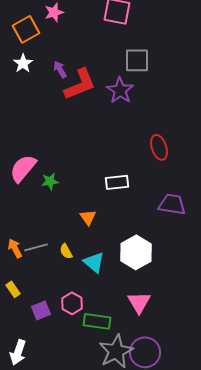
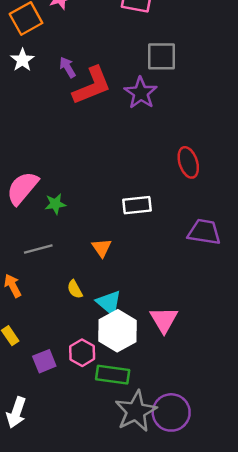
gray line: (36, 247) -> (38, 249), moved
white hexagon: (136, 252) -> (118, 331), moved
pink triangle: (139, 302) -> (164, 320), moved

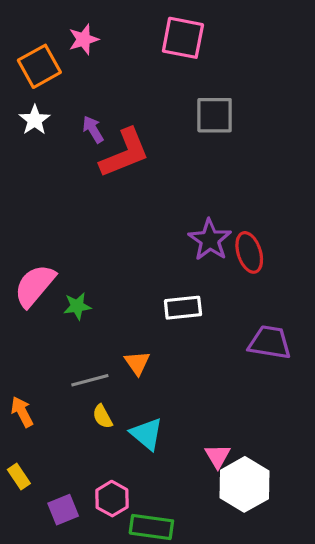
purple star: (141, 93) -> (210, 240), moved
gray line: (38, 249) -> (90, 380), moved
pink triangle: (164, 320) -> (218, 456), size x0.7
white hexagon: (118, 331) -> (244, 484), moved

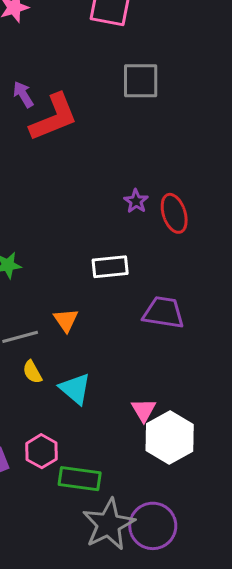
purple star: (210, 240) -> (136, 201), size x0.6
purple trapezoid: (270, 342) -> (163, 312), moved

